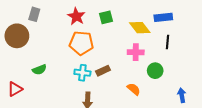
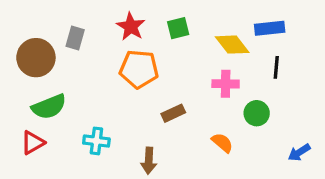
gray rectangle: (34, 14) -> (75, 38), moved
green semicircle: (39, 70) -> (49, 107), moved, size x1.5
cyan cross: (82, 73) -> (96, 141), moved
blue arrow: (182, 95) -> (299, 152), turned -112

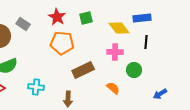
gray rectangle: (75, 38) -> (23, 24), turned -72
brown rectangle: (173, 113) -> (83, 70), size x1.5

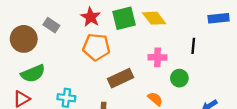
green square: (86, 18) -> (124, 18), size x1.5
blue rectangle: (142, 18) -> (219, 18), moved
yellow diamond: (119, 28) -> (154, 18), moved

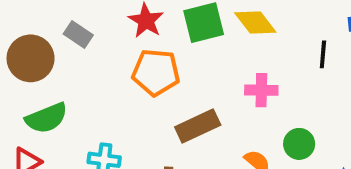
black line: (193, 46) -> (323, 54), moved
green circle: (179, 78) -> (299, 144), moved

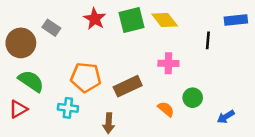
orange pentagon: (156, 72) -> (86, 77), moved
green semicircle: (46, 118) -> (31, 81), turned -124

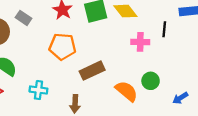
pink cross: (168, 63) -> (140, 42), moved
orange pentagon: (86, 77) -> (62, 47), moved
orange semicircle: (166, 109) -> (127, 91), size x1.5

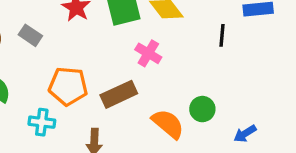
gray rectangle: (24, 18) -> (30, 35), moved
pink cross: (140, 42) -> (148, 53), moved, turned 30
orange pentagon: (62, 47) -> (68, 86), moved

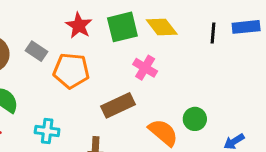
black line: (222, 35) -> (213, 33), moved
orange pentagon: (68, 86) -> (71, 71), moved

